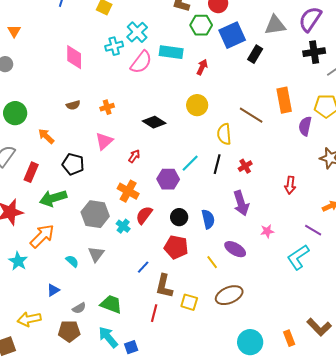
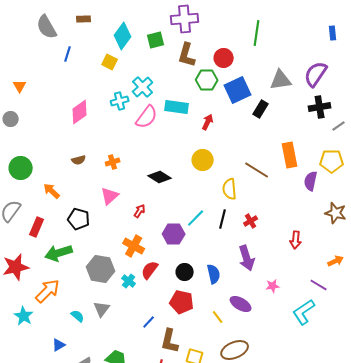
pink diamond: (74, 57) -> (80, 112), turned 55

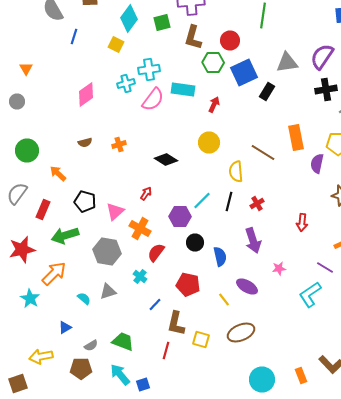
cyan cross: (143, 87) -> (149, 70), turned 35
pink triangle: (110, 196) -> (115, 212), moved
black circle: (185, 272) -> (195, 242), moved
cyan cross: (129, 281) -> (140, 276), moved
gray triangle: (102, 309) -> (108, 292), turned 36

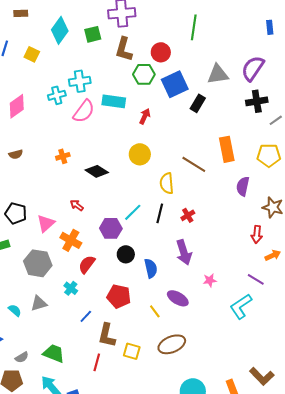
yellow square: (116, 44) -> (32, 54), moved
orange cross: (119, 144) -> (63, 156), moved
purple semicircle: (317, 164) -> (243, 186), moved
red arrow: (146, 194) -> (77, 205), turned -88
red arrow: (302, 222) -> (257, 234), moved

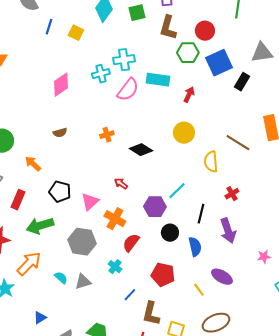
black line: (160, 213) -> (201, 214), moved
pink star: (210, 280) -> (264, 257), moved
cyan semicircle: (15, 310) -> (61, 278), moved

